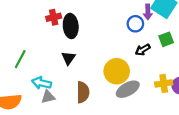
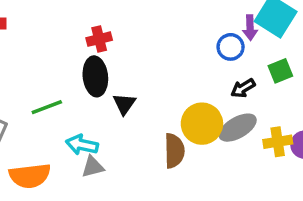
black ellipse: (71, 26) -> (95, 76), moved
green line: (20, 59) -> (47, 107), turned 42
gray ellipse: (128, 89) -> (238, 128), moved
brown semicircle: (83, 92) -> (174, 151), moved

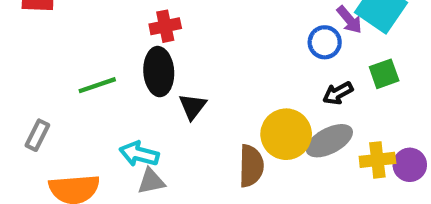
purple arrow: (250, 28) -> (349, 20), turned -40
green line: (47, 107) -> (97, 85), moved

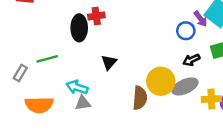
black ellipse: (159, 72) -> (79, 28), moved
green line: (97, 85) -> (47, 59), moved

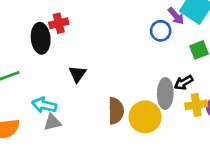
black arrow: (191, 60) -> (184, 83), moved
yellow circle: (161, 81) -> (145, 117), moved
gray ellipse: (185, 86) -> (165, 93), turned -60

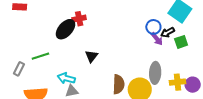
purple arrow: (176, 16) -> (157, 39), moved
black ellipse: (41, 38) -> (65, 29), turned 45
black arrow: (184, 83) -> (168, 32), moved

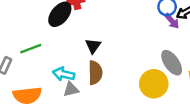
gray ellipse: (155, 73) -> (172, 63), turned -35
brown semicircle: (119, 84) -> (95, 73), moved

